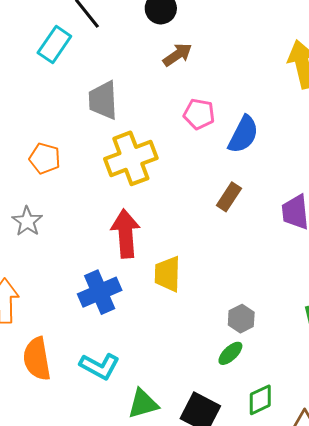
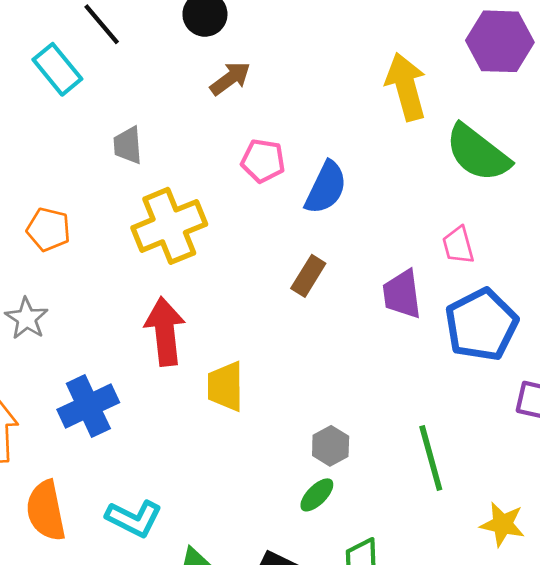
cyan rectangle: (54, 44) -> (57, 69), turned -72
gray trapezoid: (103, 100) -> (128, 145), size x0.7
blue cross: (100, 292) -> (88, 406), moved

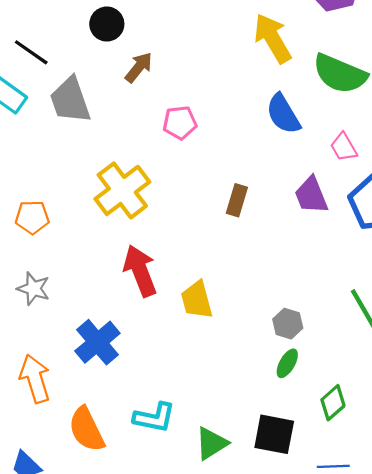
gray trapezoid: (128, 145) -> (70, 100), moved, size x1.6
blue semicircle: (326, 188) -> (283, 114), moved, turned 138

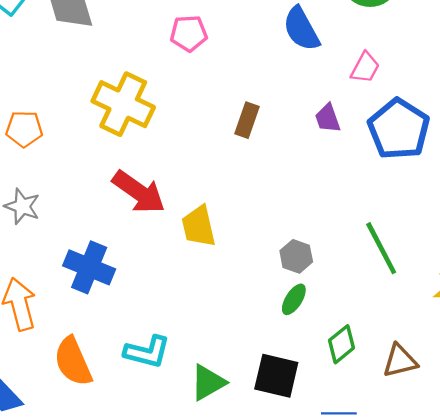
pink trapezoid: (344, 147) -> (365, 68), turned -124
yellow cross: (122, 190) -> (123, 104), turned -30
purple trapezoid: (311, 195) -> (328, 118), size x0.7
red arrow: (140, 271) -> (139, 192), turned 144
blue cross: (97, 342) -> (89, 267), turned -30

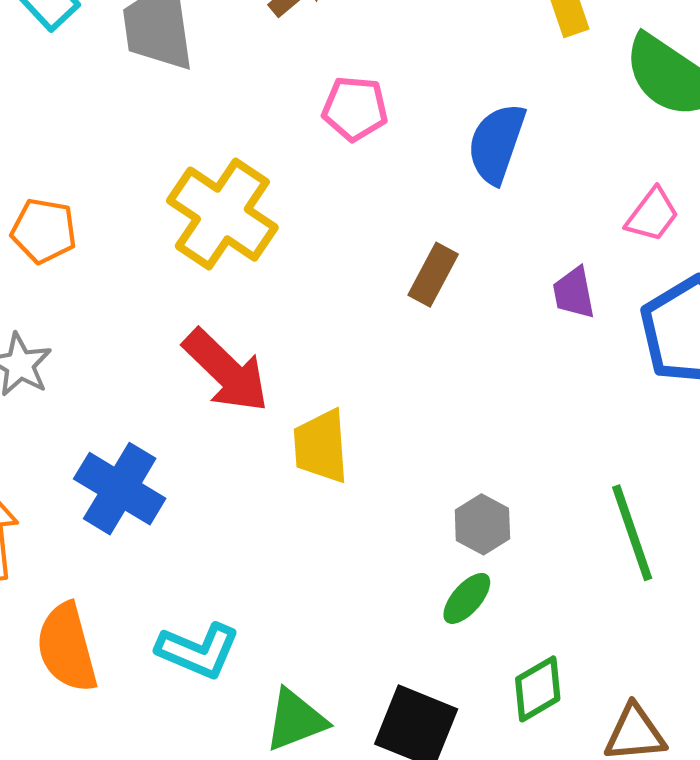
blue semicircle: (301, 29) -> (497, 143), moved, turned 39

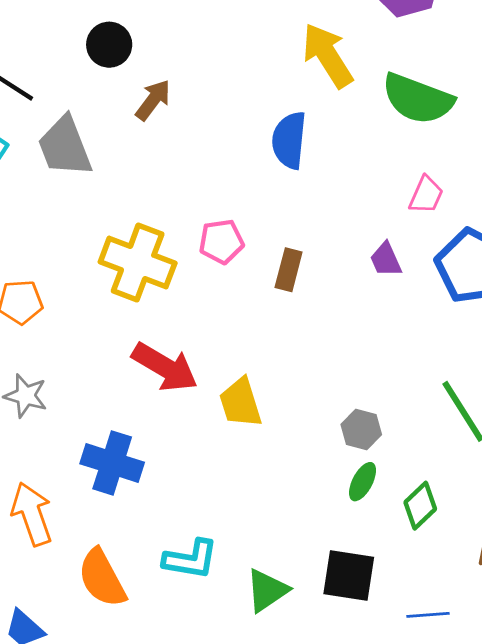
pink pentagon: (355, 108) -> (221, 242), moved
blue semicircle: (497, 143) -> (289, 140), moved
green diamond: (538, 689) -> (420, 506), moved

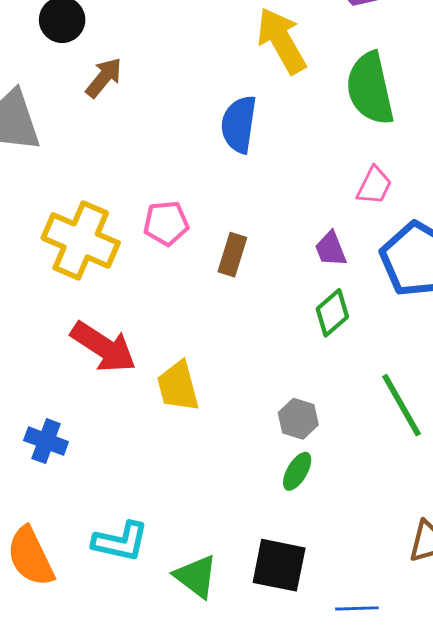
green semicircle: (418, 99) -> (370, 88), turned 54
blue cross: (112, 463) -> (46, 441), size x0.7
green diamond: (420, 506) -> (332, 313), moved
green triangle: (267, 590) -> (196, 576), turned -51

